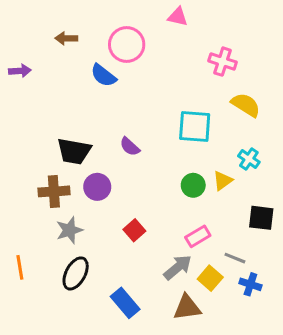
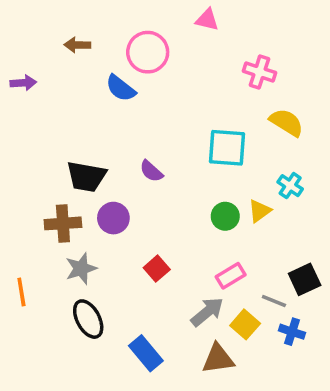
black square: (261, 218) -> (305, 279), moved, turned -32
orange line: (20, 267) -> (21, 292), moved
black ellipse: (76, 273) -> (88, 319), turned -56

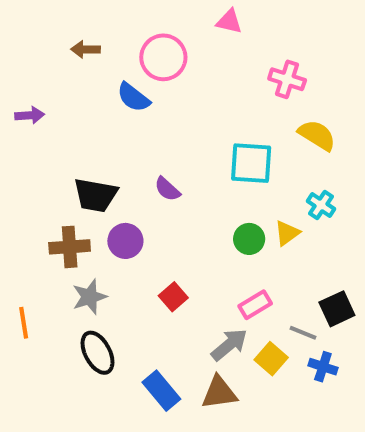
purple arrow: (23, 83) -> (30, 115), moved
brown triangle: (218, 359) -> (219, 393), moved

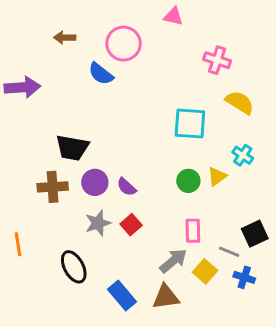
purple arrow: (30, 115) -> (22, 87), size x1.6
purple semicircle: (167, 189) -> (127, 187), moved
gray star: (90, 297) -> (98, 223), moved
pink rectangle: (255, 305) -> (193, 231), turned -60

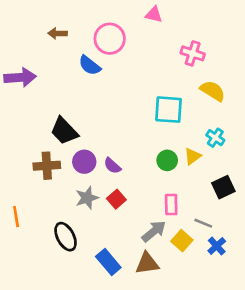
black trapezoid: (72, 148) -> (64, 131), turned 36
black square: (255, 234) -> (223, 187), moved
blue cross: (244, 277) -> (217, 246), turned 30

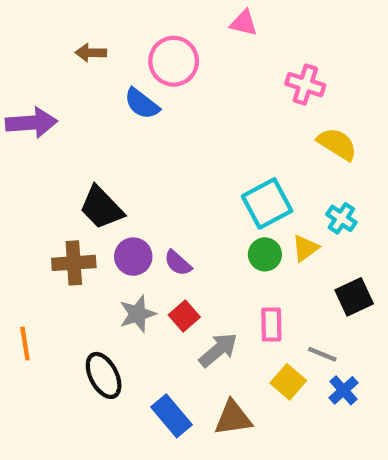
cyan square: (169, 110) -> (267, 203), moved, turned -32
gray arrow: (154, 231) -> (218, 350), moved

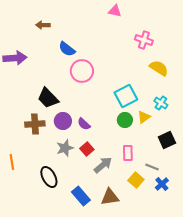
pink circle: (174, 61) -> (82, 71), moved

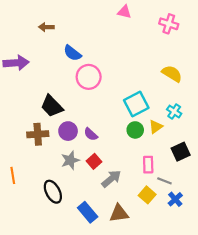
pink cross: (144, 40) -> (169, 24), moved
pink rectangle: (128, 153) -> (148, 165), moved

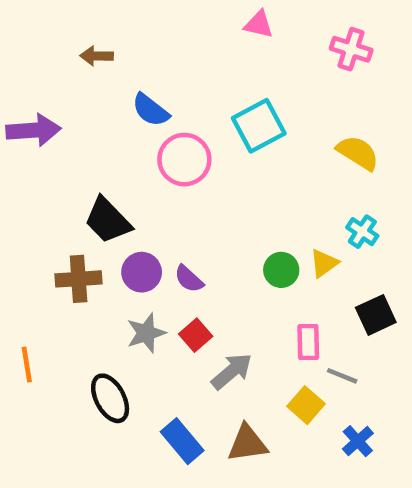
cyan square: (136, 104) -> (259, 126), moved
blue cross: (175, 199) -> (358, 441), moved

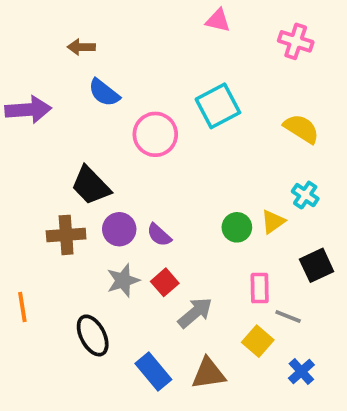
blue semicircle: (151, 110) -> (104, 93), moved

